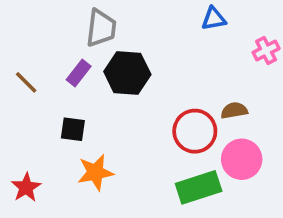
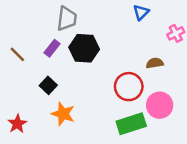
blue triangle: (214, 19) -> (141, 12), turned -35
brown semicircle: (234, 110) -> (155, 63), moved
black square: (73, 129) -> (48, 85), turned 35
orange star: (95, 172) -> (63, 114), turned 30

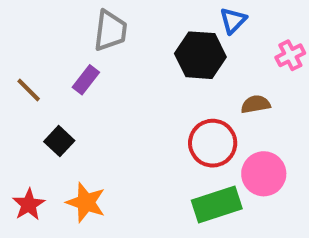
black hexagon: (84, 48) -> (200, 55), moved
black square: (48, 85) -> (59, 141), moved
orange star: (63, 114) -> (86, 202), moved

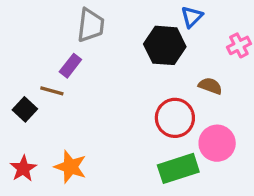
brown line: (29, 90) -> (52, 91), moved, turned -30
brown semicircle: (256, 104) -> (210, 86), turned 30
black square: (59, 141) -> (25, 109), moved

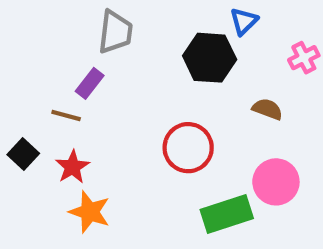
black square: (25, 109) -> (23, 154), moved
red circle: (175, 118) -> (188, 148), moved
red star: (23, 168) -> (72, 167), moved

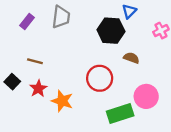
purple rectangle: (90, 83) -> (27, 21), moved
brown semicircle: (267, 109) -> (131, 58), moved
orange star: (90, 212) -> (62, 101), moved

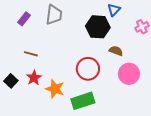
black square: (12, 82) -> (11, 81), moved
pink circle: (146, 96) -> (129, 74), moved
green rectangle: (120, 113) -> (83, 101), moved

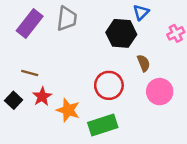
purple rectangle: (24, 19) -> (30, 23), size x1.6
brown semicircle: (116, 51) -> (144, 63), turned 48
brown line: (31, 54) -> (30, 73), moved

